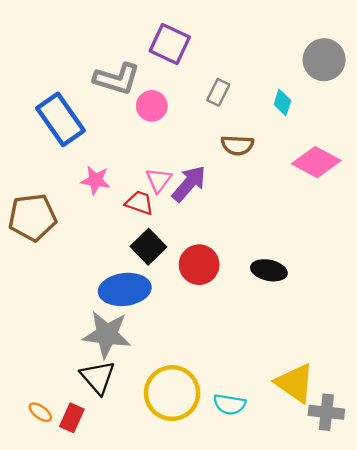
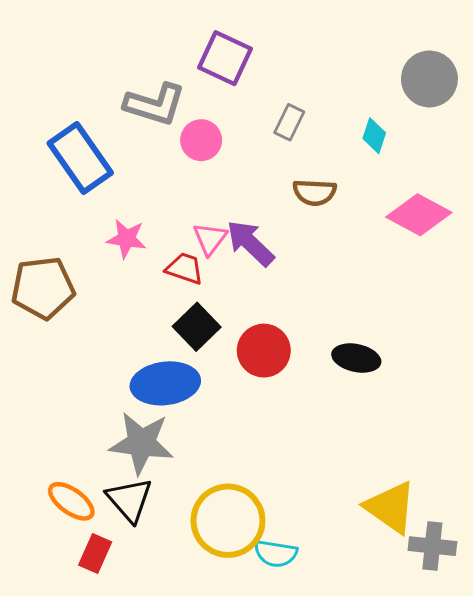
purple arrow: (189, 184) -> (250, 243), turned -87
cyan semicircle: (229, 404) -> (276, 554), moved
orange ellipse: (40, 412) -> (71, 501), moved, size x1.5

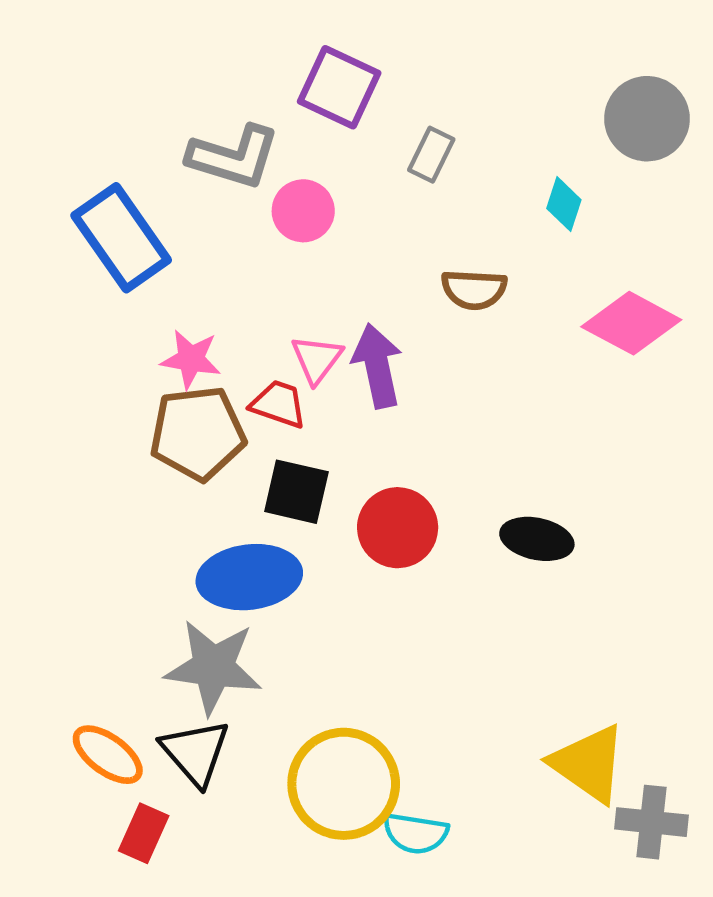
gray rectangle: (289, 122) -> (431, 155), moved
purple arrow: (250, 243) -> (377, 366), turned 34
brown pentagon: (43, 288) -> (198, 433), moved
black square: (197, 327) -> (296, 492), turned -33

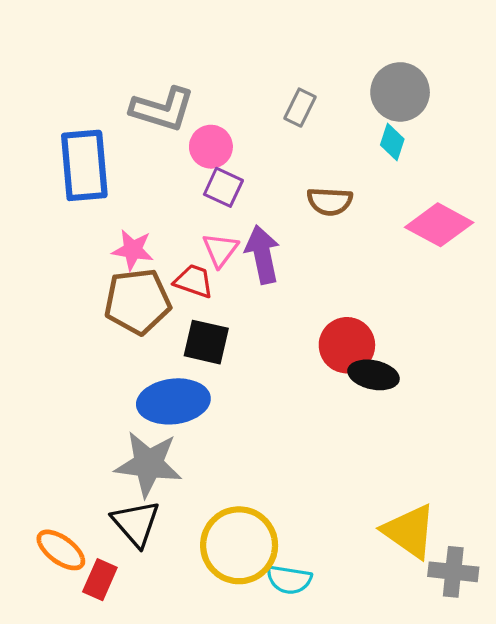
purple square: (339, 87) -> (223, 187), moved, size x0.7
gray circle: (647, 119) -> (400, 92), moved
blue rectangle: (121, 238) -> (84, 165), turned 30
red circle: (398, 528) -> (347, 345), moved
orange ellipse: (108, 755) -> (61, 550), moved

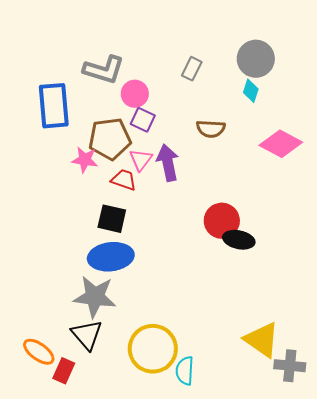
brown pentagon: (137, 301) -> (110, 139), moved
black square: (206, 342) -> (112, 219), moved
cyan semicircle: (289, 580) -> (185, 371), turned 84

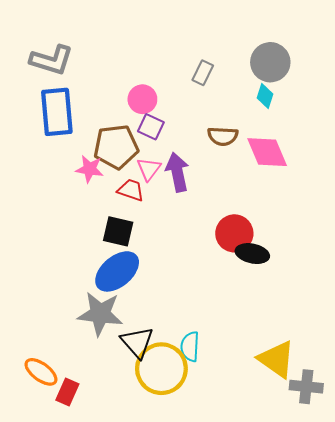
gray L-shape: (104, 70) -> (52, 60), moved
pink diamond: (281, 144) -> (267, 152), moved, turned 39
blue ellipse: (111, 257) -> (117, 271), turned -33
black triangle: (87, 335) -> (137, 342), moved
cyan semicircle: (185, 371) -> (190, 347), moved

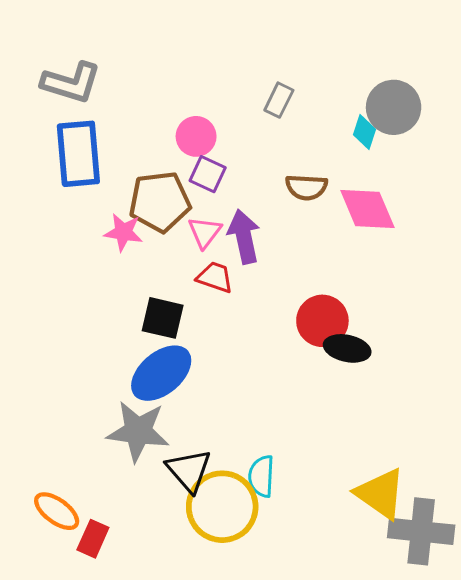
gray circle: (270, 62) -> (394, 107), moved
red trapezoid: (131, 190) -> (215, 277), moved
gray cross: (306, 387) -> (421, 531), size x1.4

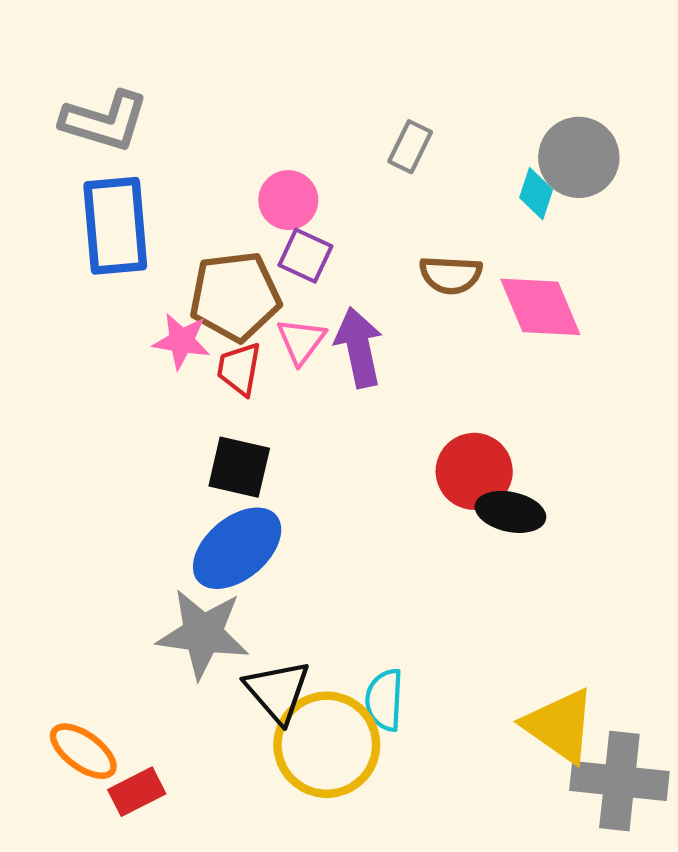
red trapezoid: (215, 277) -> (239, 369), moved, turned -99
red rectangle: (93, 539) -> (137, 792), turned 39

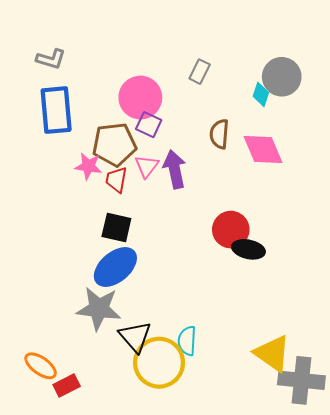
gray L-shape: (105, 121) -> (51, 59), size x0.7
pink circle: (288, 200) -> (140, 98), size x1.5
brown semicircle: (451, 275) -> (219, 134), turned 92

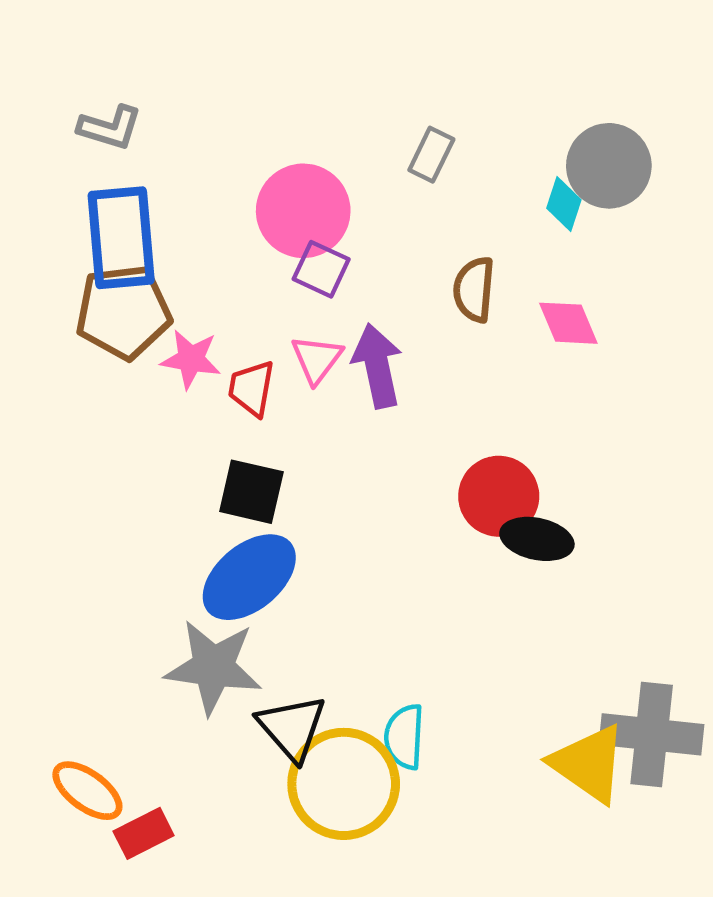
brown pentagon: (114, 144) -> (123, 312), moved
pink diamond: (263, 150) -> (568, 323), size x0.7
gray cross: (301, 380) -> (652, 734), moved

